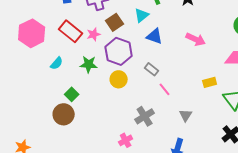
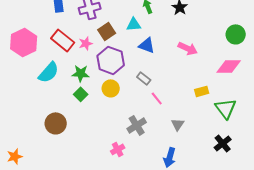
cyan triangle: (142, 15) -> (134, 24), turned 35
cyan semicircle: (57, 63) -> (49, 72), size x1.6
green square: (72, 94) -> (81, 94), moved

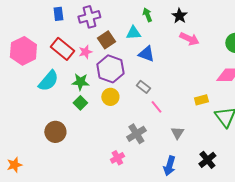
pink arrow: (188, 48) -> (189, 39), moved
black cross: (223, 143) -> (207, 160), moved

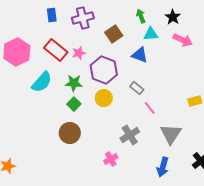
cyan triangle: (133, 33) -> (151, 34), moved
brown square: (106, 40) -> (114, 34), moved
brown circle: (55, 132) -> (70, 133), moved
gray triangle: (177, 133) -> (171, 134), size x1.6

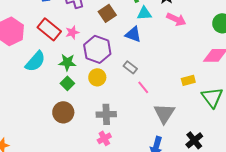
gray cross: (130, 135) -> (106, 114), moved, turned 30

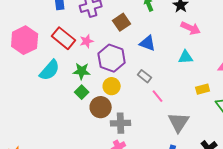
cyan triangle: (144, 13) -> (186, 57), moved
brown circle: (63, 112) -> (101, 107), moved

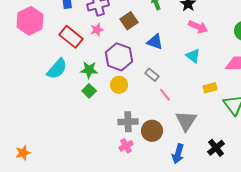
pink hexagon: (25, 40) -> (30, 21), moved
pink star: (87, 41) -> (97, 30), moved
cyan triangle: (186, 57) -> (193, 56), turned 42
brown circle: (101, 107) -> (152, 131), moved

